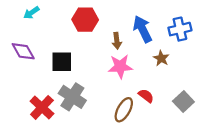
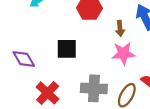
purple diamond: (23, 51) -> (24, 59), moved
gray cross: (72, 97) -> (94, 88), moved, turned -30

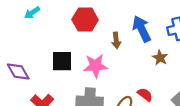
pink star: (123, 53) -> (95, 66), moved

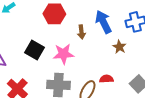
black square: (62, 61) -> (34, 50), turned 30
red semicircle: (145, 95) -> (106, 79), turned -40

